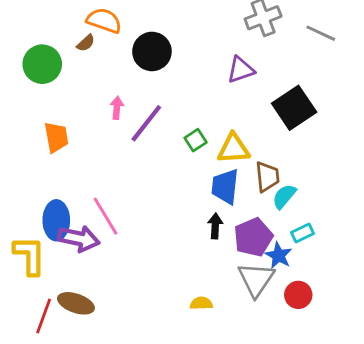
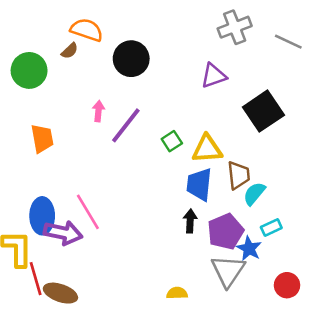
red circle: (298, 295) -> (287, 285), moved
red line: (44, 316) -> (36, 279), moved, turned -36

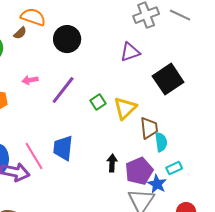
gray line: (288, 42) -> (180, 15), moved
pink arrow: (98, 111) -> (30, 80), moved, turned -105
yellow triangle: (207, 149) -> (125, 108), turned -40
blue trapezoid: (199, 184) -> (63, 148), moved
cyan semicircle: (254, 194) -> (161, 142), turned 132

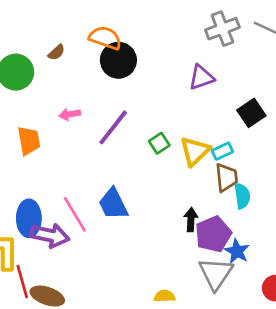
orange semicircle: (33, 17) -> (105, 38), moved
black square: (168, 79) -> (251, 113), size x0.7
blue trapezoid: (63, 148) -> (113, 204), turned -32
black arrow: (112, 163) -> (191, 220), moved
cyan rectangle: (174, 168) -> (222, 151), moved

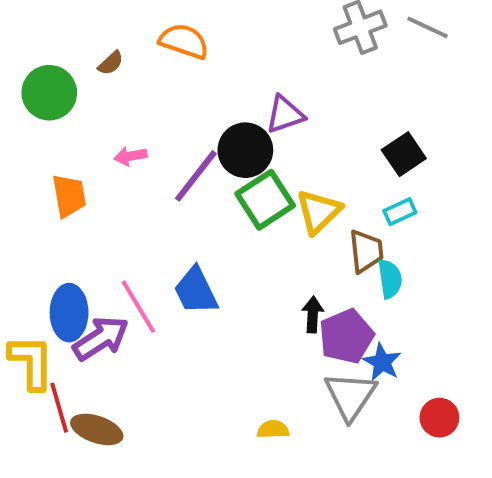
black circle: (118, 60) -> (245, 150), moved
purple triangle: (201, 77) -> (285, 115), moved
green square: (159, 143) -> (265, 200), size x1.8
cyan rectangle: (222, 151) -> (400, 212), moved
purple arrow: (50, 235) -> (101, 338), turned -45

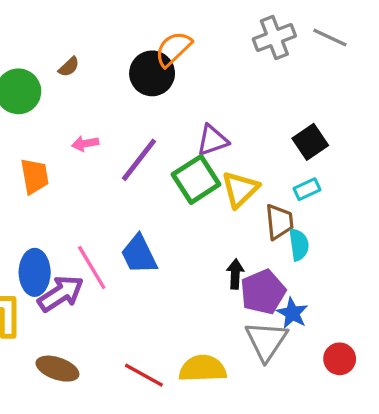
orange semicircle: (184, 41) -> (173, 49), moved, turned -63
purple triangle: (285, 115) -> (212, 140), moved
black circle: (245, 150) -> (152, 73), moved
red line: (59, 408) -> (144, 375), moved, turned -45
yellow semicircle: (273, 429) -> (203, 369), size x1.8

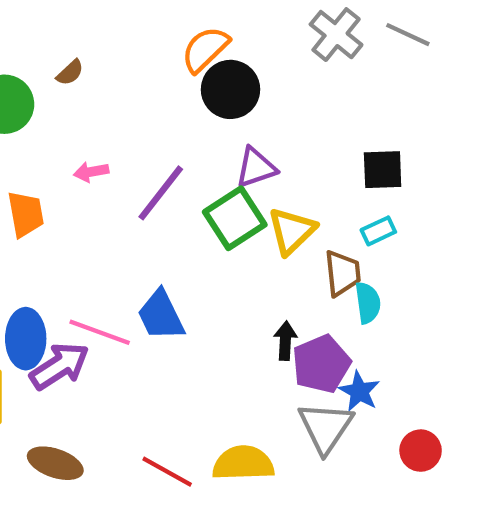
gray cross: (274, 38) -> (336, 35), turned -30
black circle: (152, 73) -> (230, 89), moved
black square: (310, 142) -> (383, 170), turned 32
pink line: (92, 267) -> (100, 332), turned -39

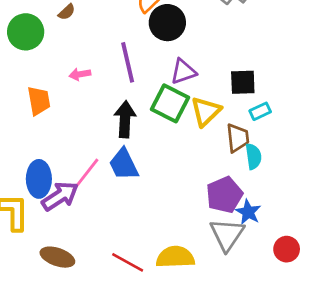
black square: (383, 170) -> (243, 82), moved
purple line: (161, 193) -> (128, 62), moved, turned -51
green square: (235, 218) -> (170, 103), turned -30
pink line: (100, 332) -> (85, 175), turned -72
black arrow: (285, 341) -> (125, 119), moved, size x1.5

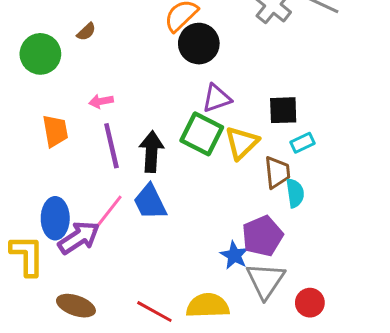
purple line: (128, 62) -> (111, 146), moved
blue star: (248, 212) -> (234, 255), moved
red circle: (287, 249) -> (310, 303), moved

